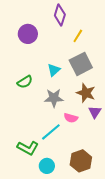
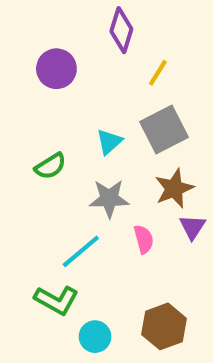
brown star: (86, 93) -> (174, 188), turned 30
pink semicircle: (71, 118) -> (144, 239), turned -120
cyan line: (51, 132) -> (81, 251), moved

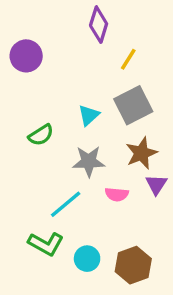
purple circle: (56, 69) -> (26, 56), moved
pink semicircle: (144, 239) -> (117, 194), turned 110
cyan circle: (95, 337) -> (87, 259), moved

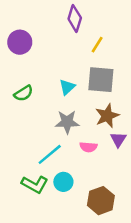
gray square: (133, 105) -> (101, 80), turned 32
green semicircle: (41, 135) -> (23, 93), moved
cyan circle: (87, 259) -> (63, 182), moved

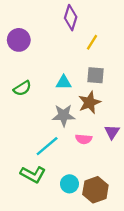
gray square: (101, 80) -> (95, 75), size x0.7
cyan triangle: (67, 87) -> (64, 82), turned 42
brown star: (107, 116) -> (90, 102), moved
cyan circle: (63, 182) -> (69, 184), moved

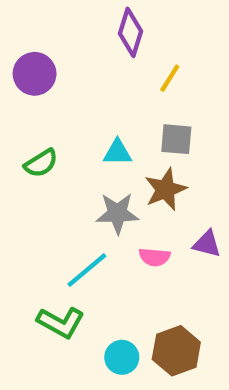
purple triangle: (112, 132) -> (207, 244), turned -49
cyan circle: (69, 184) -> (122, 357), moved

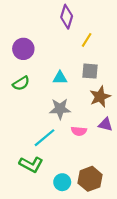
purple circle: (35, 74) -> (23, 49), moved
brown star: (165, 189) -> (100, 97), moved

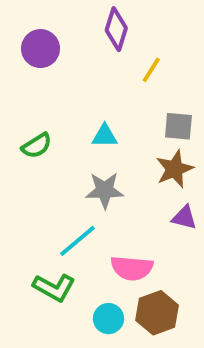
purple circle: (23, 49) -> (40, 49), moved
gray square: (90, 71) -> (178, 126), moved
pink semicircle: (79, 131) -> (132, 268), moved, size x1.5

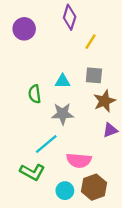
gray square: (178, 126) -> (94, 75), moved
green semicircle: (37, 146) -> (35, 94), moved, turned 114
purple triangle: (184, 218) -> (110, 130), turned -35

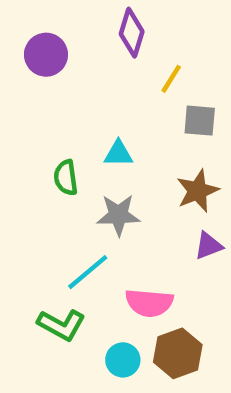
gray square: (94, 75) -> (200, 121), moved

